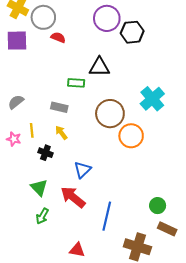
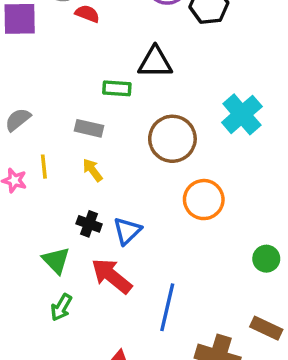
orange circle: (131, 136) -> (204, 200), moved
black cross: (45, 153) -> (89, 224), moved
green circle: (158, 206) -> (266, 259), moved

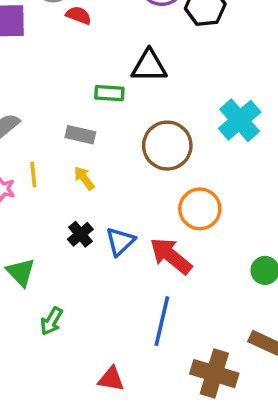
black cross: (89, 224) -> (80, 234), turned 30
green triangle: (56, 260) -> (21, 272), moved
red arrow: (112, 276) -> (171, 256), moved

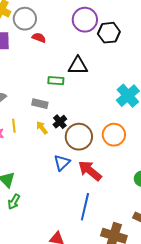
brown circle: (167, 146) -> (79, 137), moved
orange circle: (200, 209) -> (114, 135), moved
black cross: (80, 234) -> (60, 122), moved
green arrow: (51, 321) -> (14, 202), moved

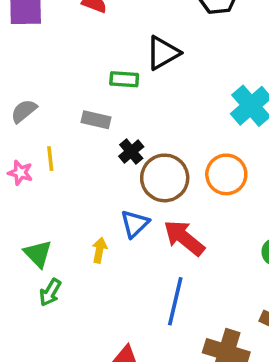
black triangle: (78, 66) -> (163, 53), turned -30
yellow arrow: (42, 128) -> (100, 250), moved, turned 48

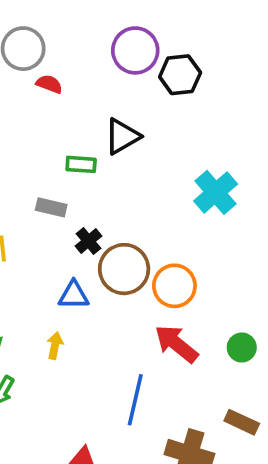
orange circle: (226, 174) -> (174, 286), moved
blue triangle: (135, 224) -> (74, 295), moved, turned 44
red arrow: (184, 238) -> (176, 344), moved

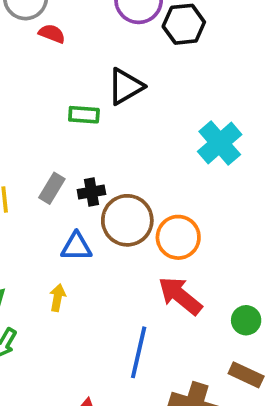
gray rectangle: (51, 207) -> (52, 188), moved, turned -72
black cross: (89, 241) -> (91, 192), turned 30
green circle: (242, 347) -> (246, 320), moved

